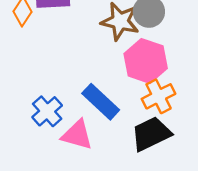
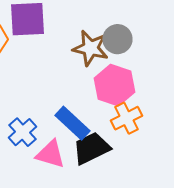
black trapezoid: (151, 134) -> (91, 148), moved

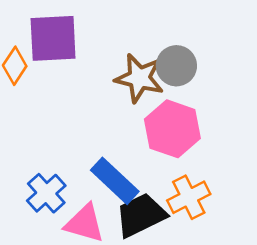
orange cross: (126, 118) -> (189, 197), moved

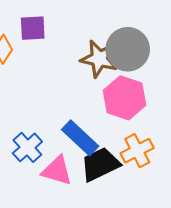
purple square: (53, 38) -> (33, 28), size x0.7
gray circle: (176, 66) -> (128, 49), size x1.4

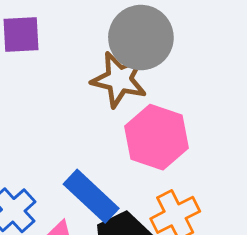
gray circle: (128, 49) -> (141, 38), moved

